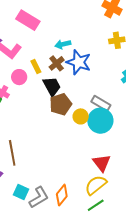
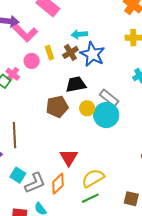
black trapezoid: (52, 86) -> (76, 84), moved, turned -80
brown pentagon: (61, 104) -> (57, 107), moved
red triangle: (102, 163) -> (69, 157), moved

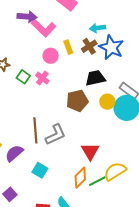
pink cross: (13, 74) -> (42, 78), moved
gray L-shape: (35, 183) -> (56, 135), moved
green line: (90, 198) -> (97, 181), moved

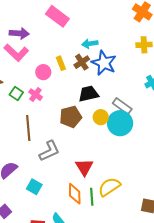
pink L-shape: (43, 28) -> (16, 53), moved
brown line: (35, 130) -> (28, 128), moved
orange diamond: (80, 178) -> (75, 194), turned -45
green line: (97, 181) -> (92, 197), turned -66

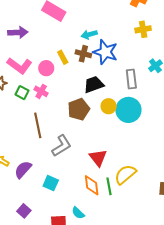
pink L-shape: (16, 53) -> (19, 66), moved
brown cross: (82, 62) -> (83, 54), turned -35
gray rectangle: (122, 106) -> (131, 79), moved, turned 54

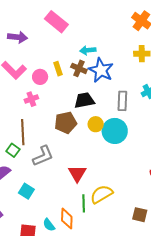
pink cross: (41, 91) -> (31, 99), turned 32
green square: (22, 93) -> (13, 150), moved
orange diamond: (92, 185) -> (67, 219), moved

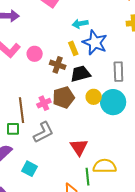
brown cross: (79, 68) -> (58, 65), moved
yellow rectangle: (58, 69) -> (73, 48), moved
pink cross: (31, 99) -> (44, 103), moved
green square: (13, 150) -> (13, 129), turned -32
yellow semicircle: (101, 194) -> (105, 166), turned 35

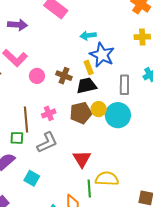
yellow rectangle: (73, 48) -> (89, 67), moved
pink circle: (35, 54) -> (37, 76), moved
brown pentagon: (63, 97) -> (81, 113), moved

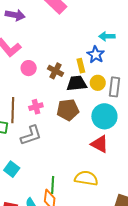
cyan arrow: (88, 35) -> (107, 36), moved
blue star: (102, 55) -> (96, 55), size x0.7
yellow circle: (99, 109) -> (98, 83), moved
red triangle: (82, 159) -> (100, 144), moved, turned -36
green line: (89, 189) -> (53, 185), moved

